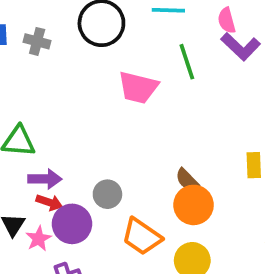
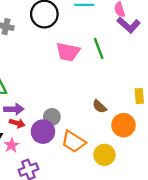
green line: (187, 62) -> (99, 48), moved
orange circle: (194, 205) -> (124, 125), moved
purple circle: (72, 224) -> (43, 132), moved

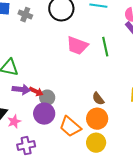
gray circle: (52, 117) -> (47, 98), moved
red arrow: (17, 123) -> (36, 92), moved
orange circle: (124, 125) -> (97, 119), moved

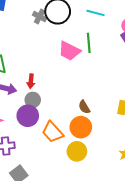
gray cross: (25, 15) -> (40, 17), moved
green line: (105, 47) -> (89, 43), moved
red arrow: (36, 92) -> (31, 81), moved, turned 64

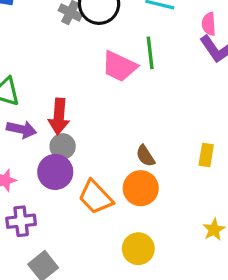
red arrow: (31, 81) -> (59, 116), size x1.5
yellow circle: (77, 151) -> (138, 249), moved

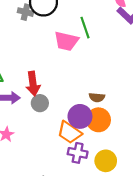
brown semicircle: (145, 156) -> (97, 97), turned -40
purple circle: (55, 172) -> (80, 116), moved
purple cross: (21, 221) -> (78, 153), moved, turned 30

